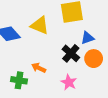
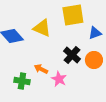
blue triangle: (87, 38) -> (95, 33), moved
pink star: (69, 82) -> (59, 79), moved

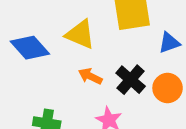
orange arrow: (41, 69) -> (90, 76), moved

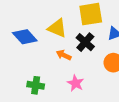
black cross: (131, 80) -> (85, 42), moved

